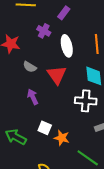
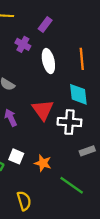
red triangle: (57, 75) -> (43, 110), moved
white square: (45, 128) -> (16, 156), moved

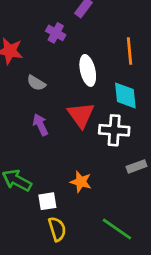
white ellipse: (48, 61) -> (88, 70), moved
white square: (16, 156) -> (47, 201), moved, turned -32
green line: (72, 185) -> (117, 229), moved

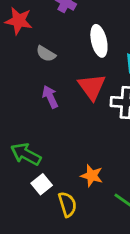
orange star: (81, 182) -> (92, 176), moved
white square: (47, 201) -> (42, 184), moved, turned -30

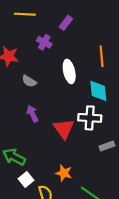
red triangle: (92, 87) -> (64, 129), moved

